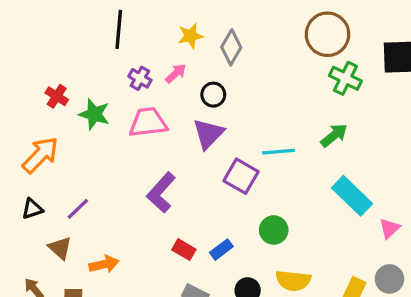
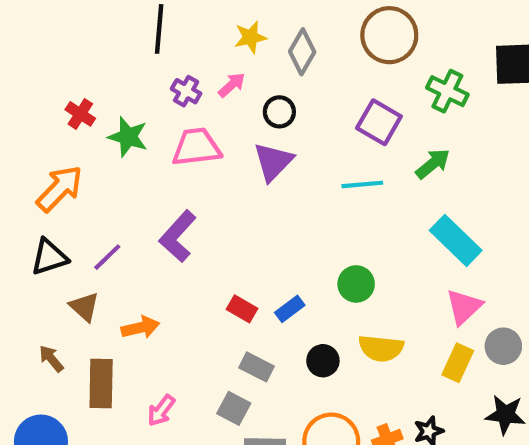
brown circle: (327, 34) -> (389, 35), moved
purple square: (241, 176) -> (379, 122), moved
purple L-shape: (161, 192) -> (178, 236), moved
black triangle: (32, 209) -> (49, 257), size x1.4
pink triangle: (389, 228) -> (464, 307), moved, size x1.4

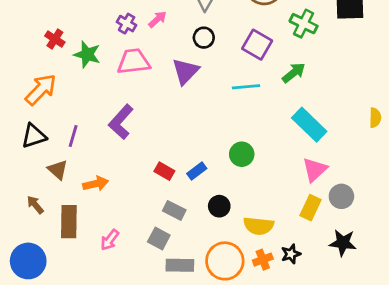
black circle: (279, 112) -> (204, 38), moved
purple line: (107, 257) -> (73, 136), turned -30
yellow semicircle: (381, 348) -> (259, 226), moved

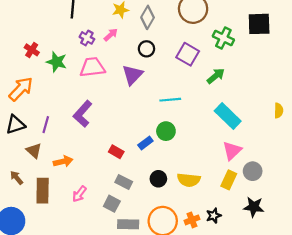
cyan line: (246, 87) -> (170, 100), moved
green circle: (242, 154) -> (166, 131), moved
blue rectangle: (197, 171) -> (145, 143), moved
yellow semicircle: (259, 226) -> (189, 180), moved
pink arrow: (110, 240) -> (79, 194), moved

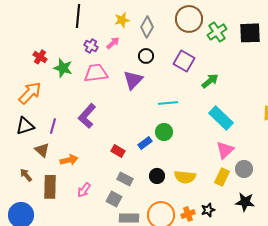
green cross: (223, 38) -> (217, 32), moved, turned 30

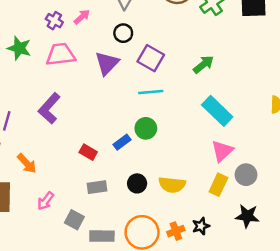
purple square: (184, 61) -> (151, 58), moved
orange arrow: (69, 160) -> (27, 163), turned 60
gray rectangle: (125, 179) -> (97, 187), turned -35
gray square: (114, 199) -> (74, 220), moved

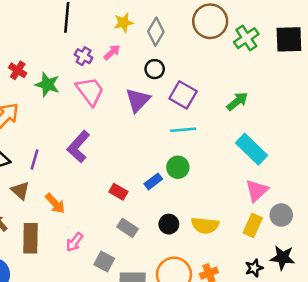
pink trapezoid: (61, 54) -> (90, 91), turned 60
gray rectangle: (97, 187) -> (127, 228), turned 42
black star: (201, 226) -> (254, 268), moved

